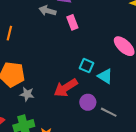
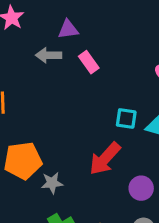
purple circle: (88, 102) -> (141, 188), moved

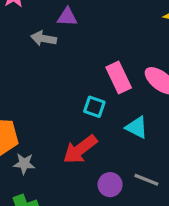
pink rectangle: (89, 62) -> (119, 77), moved, size x1.4
cyan square: (126, 118) -> (94, 107), moved

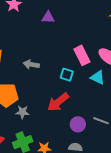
gray arrow: (44, 39) -> (31, 64), moved
cyan triangle: (137, 127) -> (98, 77), moved

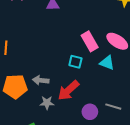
gray arrow: (31, 64) -> (41, 80), moved
gray star: (22, 112) -> (47, 103), moved

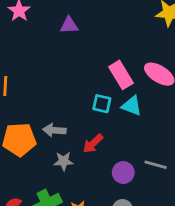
cyan triangle: (107, 63) -> (132, 106), moved
red arrow: (68, 90) -> (93, 144), size x0.7

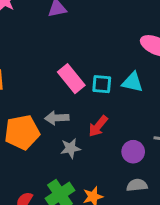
pink rectangle: (121, 75) -> (71, 79), moved

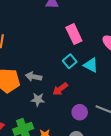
pink rectangle: (71, 79) -> (74, 34), moved
cyan square: (102, 84) -> (70, 61), turned 32

